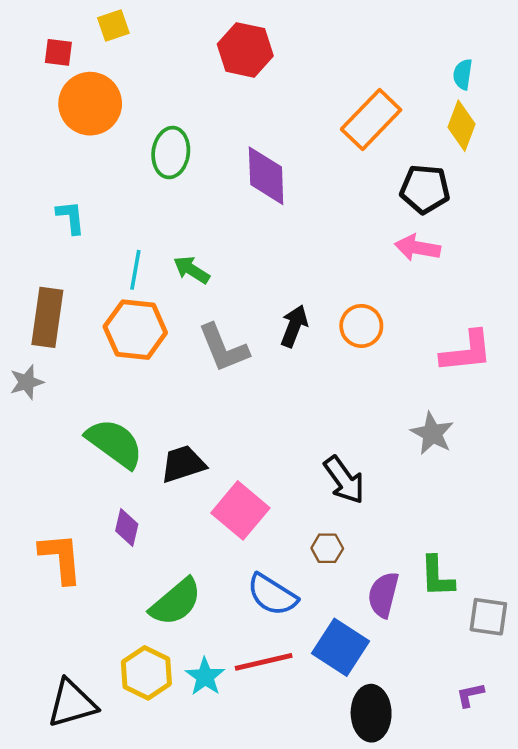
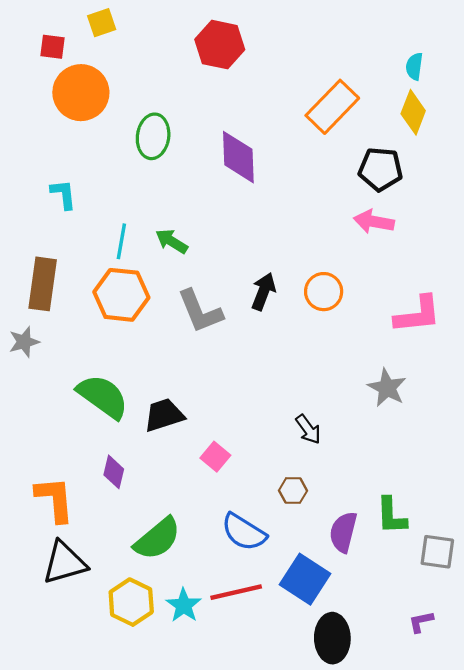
black arrow: (344, 480) -> (308, 429), size x0.7
pink square: (240, 510) -> (215, 457), size x0.6
black triangle: (72, 703) -> (64, 563), moved

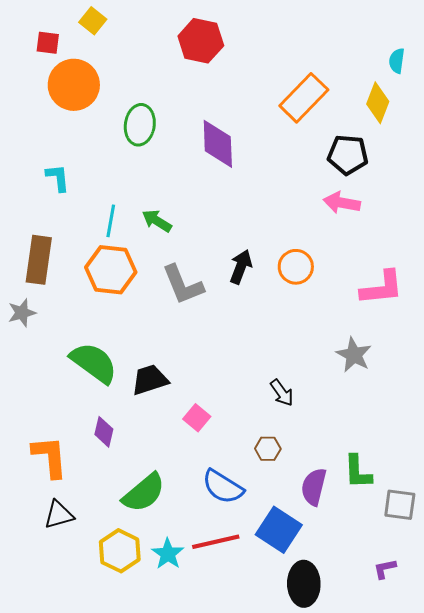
yellow square: (102, 23) -> (93, 21), turned -32
cyan semicircle: (414, 66) -> (397, 61), moved
black triangle: (64, 563) -> (59, 515), size x0.7

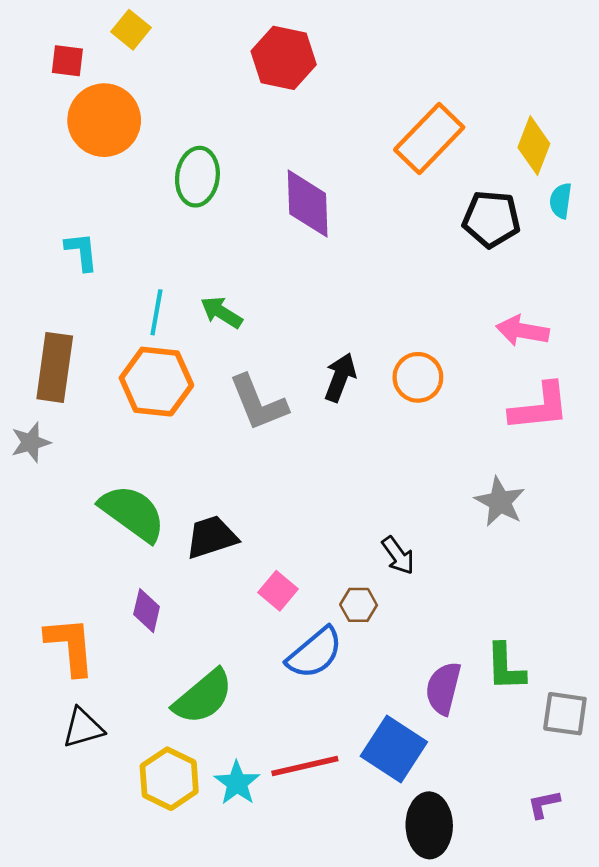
cyan semicircle: (397, 61) -> (561, 201), moved
pink arrow: (342, 203) -> (522, 331), moved
brown hexagon: (268, 449) -> (359, 605), moved
blue semicircle: (223, 487) -> (315, 653), moved, turned -72

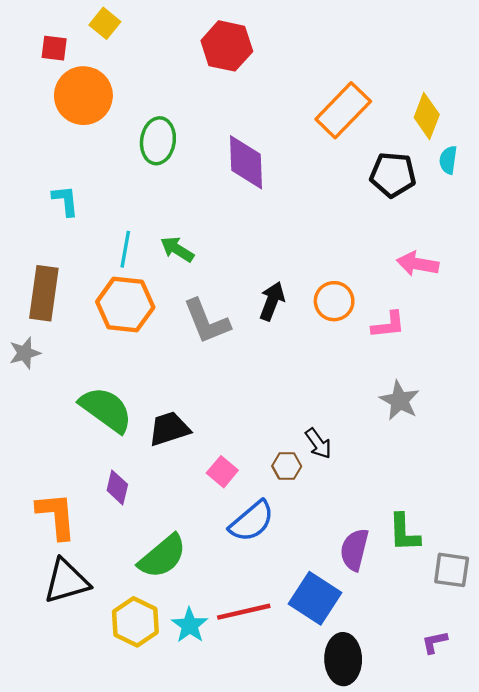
pink L-shape: (539, 407) -> (388, 325), moved, size x0.7
brown hexagon: (359, 605) -> (287, 466), moved
black triangle: (83, 728) -> (66, 581), size x1.4

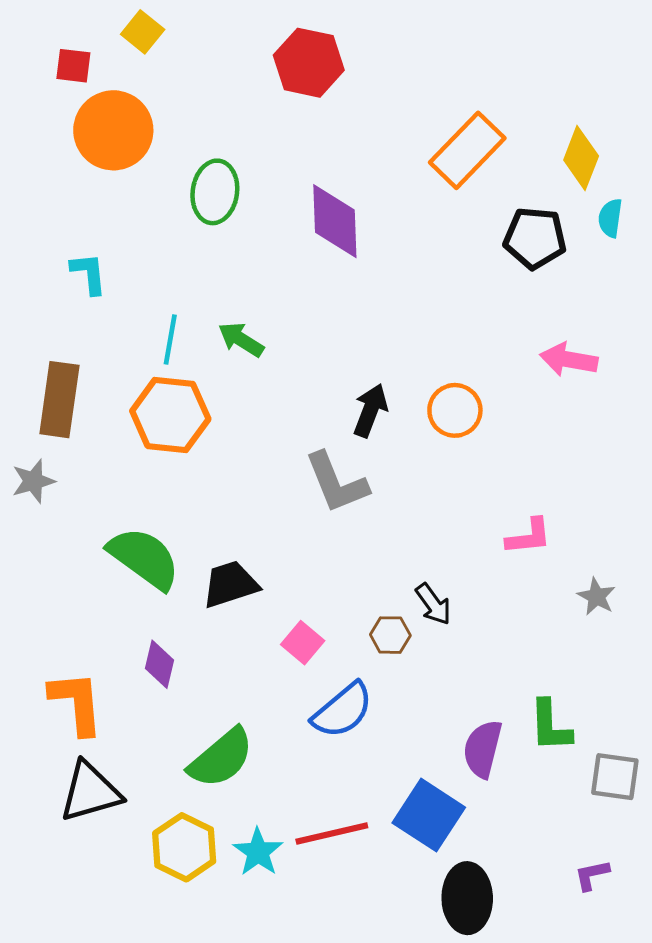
gray L-shape: (207, 321) -> (336, 483), moved
pink L-shape: (388, 325) -> (529, 537), moved
gray star: (400, 401) -> (596, 597), moved, size x0.7

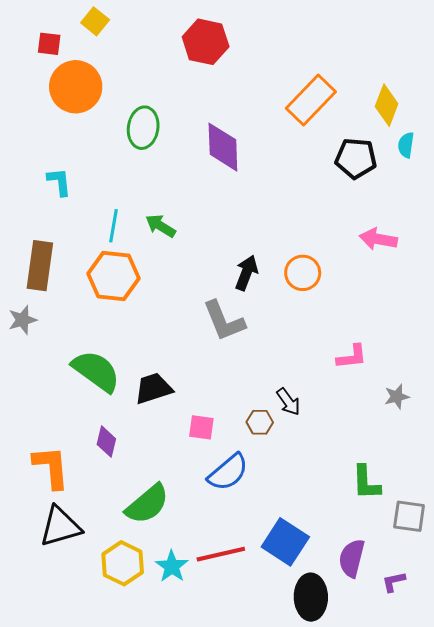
gray star: (596, 597) -> (397, 397), turned 30
pink square: (303, 643) -> (201, 427), turned -32
purple semicircle: (483, 749) -> (352, 558), moved

